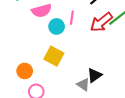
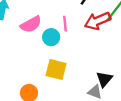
red arrow: (101, 22) -> (98, 21), turned 30

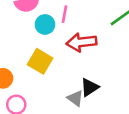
red arrow: (98, 21) -> (81, 42), moved

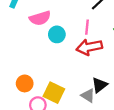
pink line: (64, 14) -> (87, 27), moved
yellow square: (40, 61) -> (54, 93), moved

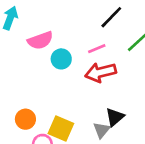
pink line: (87, 27) -> (97, 49), turned 64
gray triangle: (88, 95) -> (102, 130), turned 40

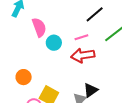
pink semicircle: (40, 40) -> (39, 27), turned -96
orange circle: (25, 119) -> (24, 77), moved

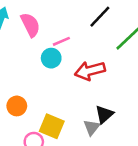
pink semicircle: (39, 27) -> (30, 25), moved
pink line: (81, 37) -> (61, 41), moved

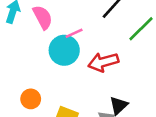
cyan circle: (51, 58) -> (64, 50), size x1.5

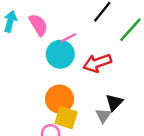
orange circle: (31, 99) -> (59, 99), moved, size x1.5

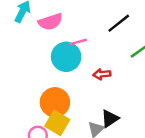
pink semicircle: (38, 25) -> (50, 22), turned 90
red arrow: (97, 63) -> (102, 74), size x0.6

